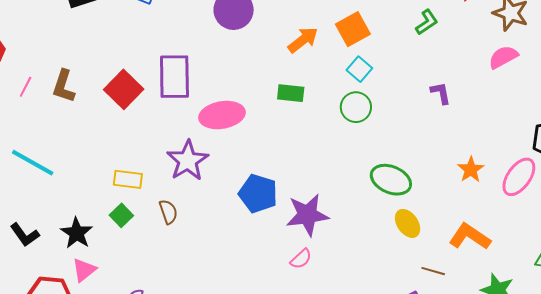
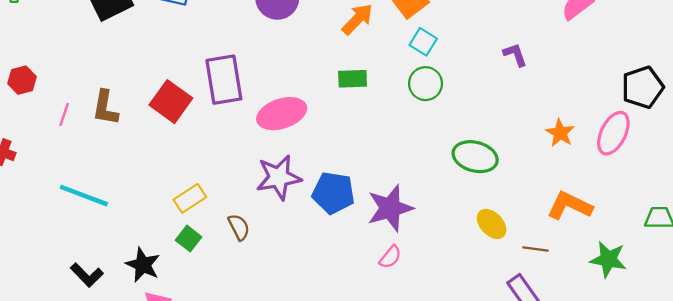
purple star: (188, 160) -> (279, 177), moved, turned 30
yellow rectangle: (128, 179) -> (190, 198), turned -32
yellow ellipse: (408, 223) -> (492, 224), moved

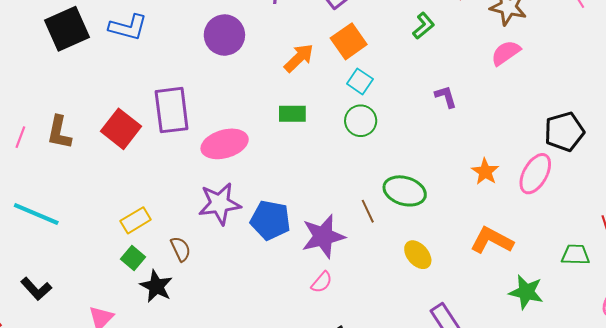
brown line: (536, 249) -> (368, 211), moved, turned 55
black star: (143, 265) -> (156, 286), moved

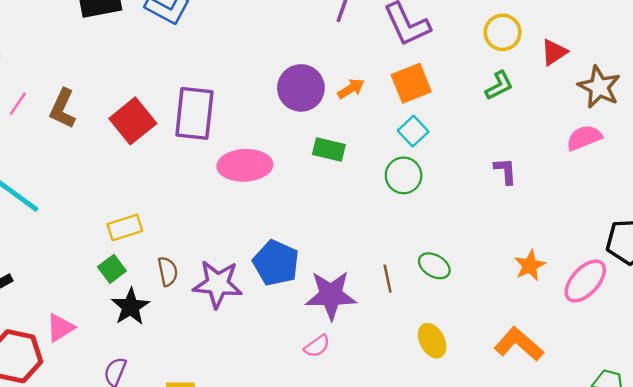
purple circle: (224, 35) -> (301, 88), moved
orange arrow: (299, 58) -> (351, 89), size x0.7
green ellipse: (405, 191) -> (434, 266), size x0.7
purple star: (220, 204) -> (218, 284), moved

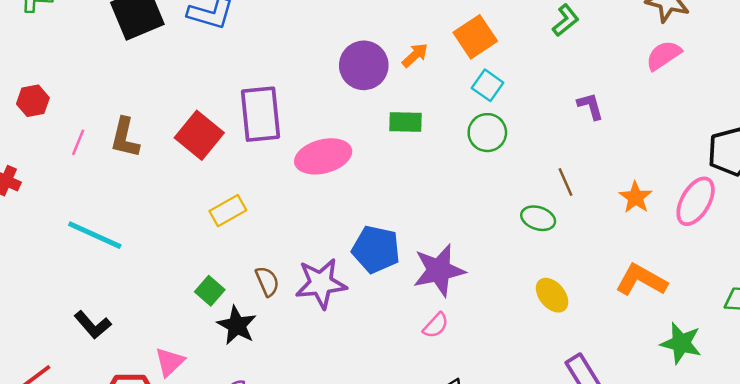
yellow rectangle: (125, 227) -> (228, 211), moved
brown line: (388, 279) -> (566, 182), moved

